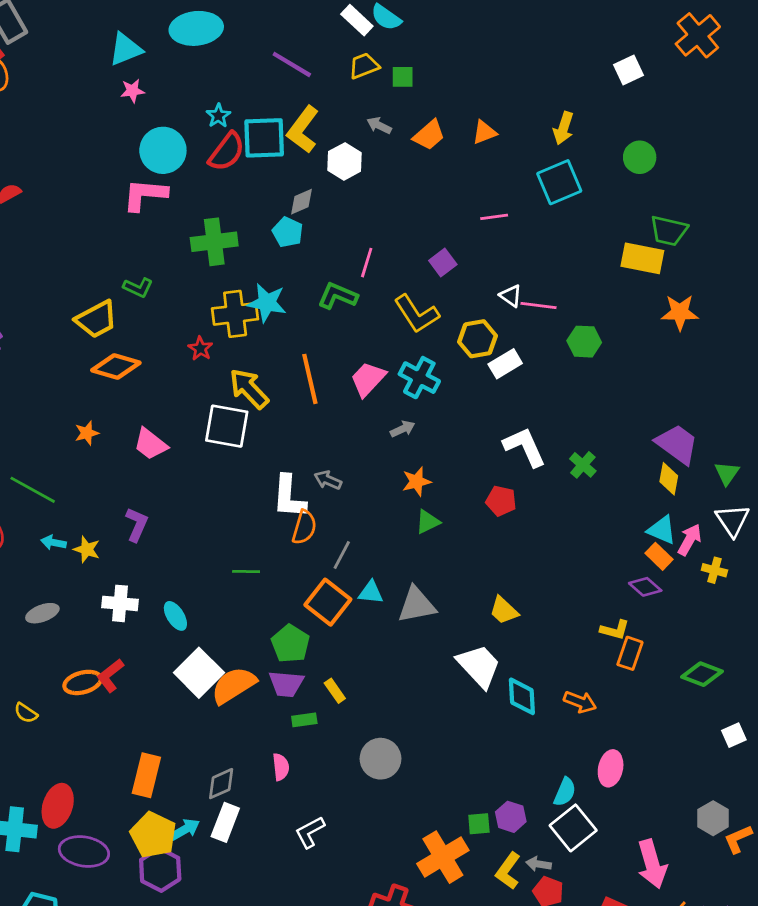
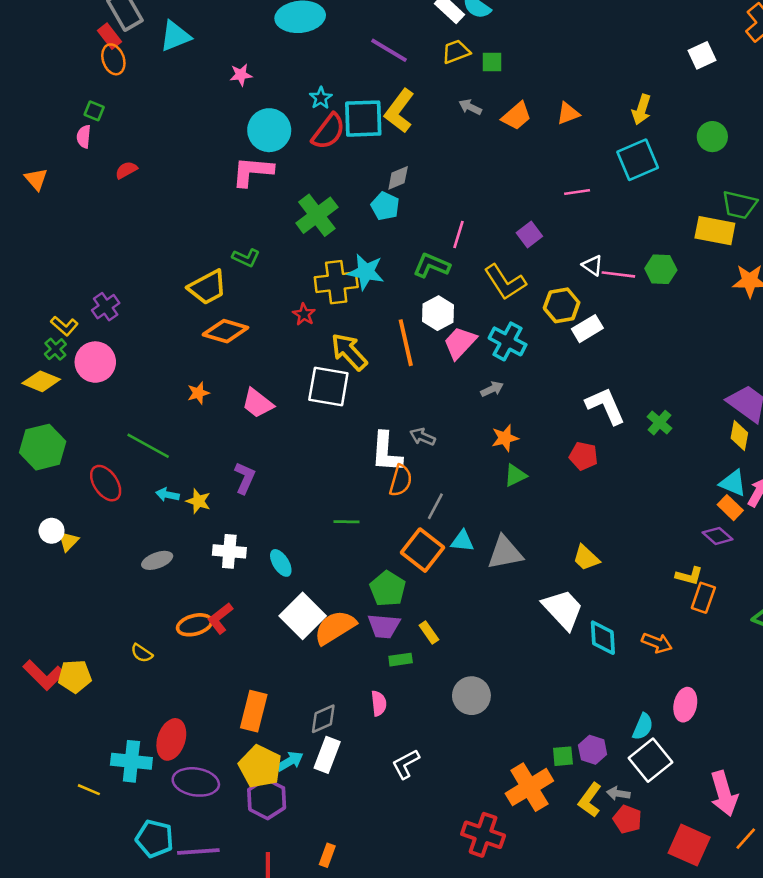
cyan triangle: (126, 49) -> (175, 36), moved
white hexagon: (344, 161) -> (438, 313), moved
green cross: (214, 242) -> (317, 215), turned -30
green hexagon: (584, 342) -> (661, 269), moved

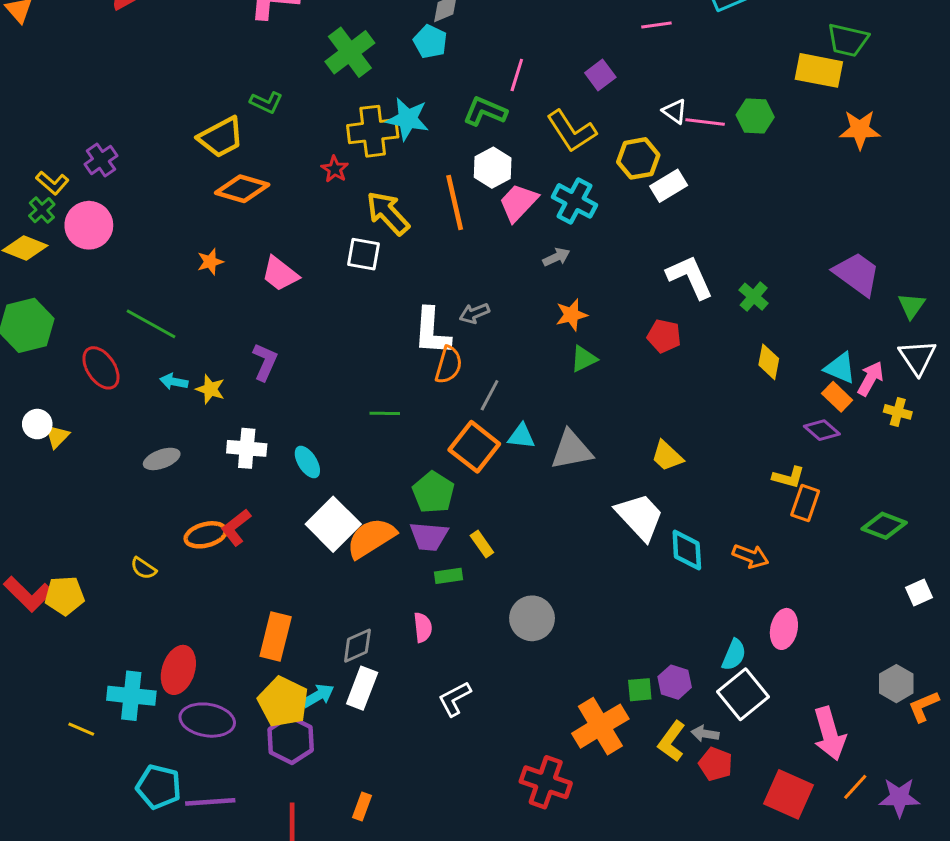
white square: (328, 386) -> (364, 254), size x0.7
yellow diamond: (739, 435) -> (769, 362), moved
gray arrow: (423, 437) -> (474, 313), turned -45

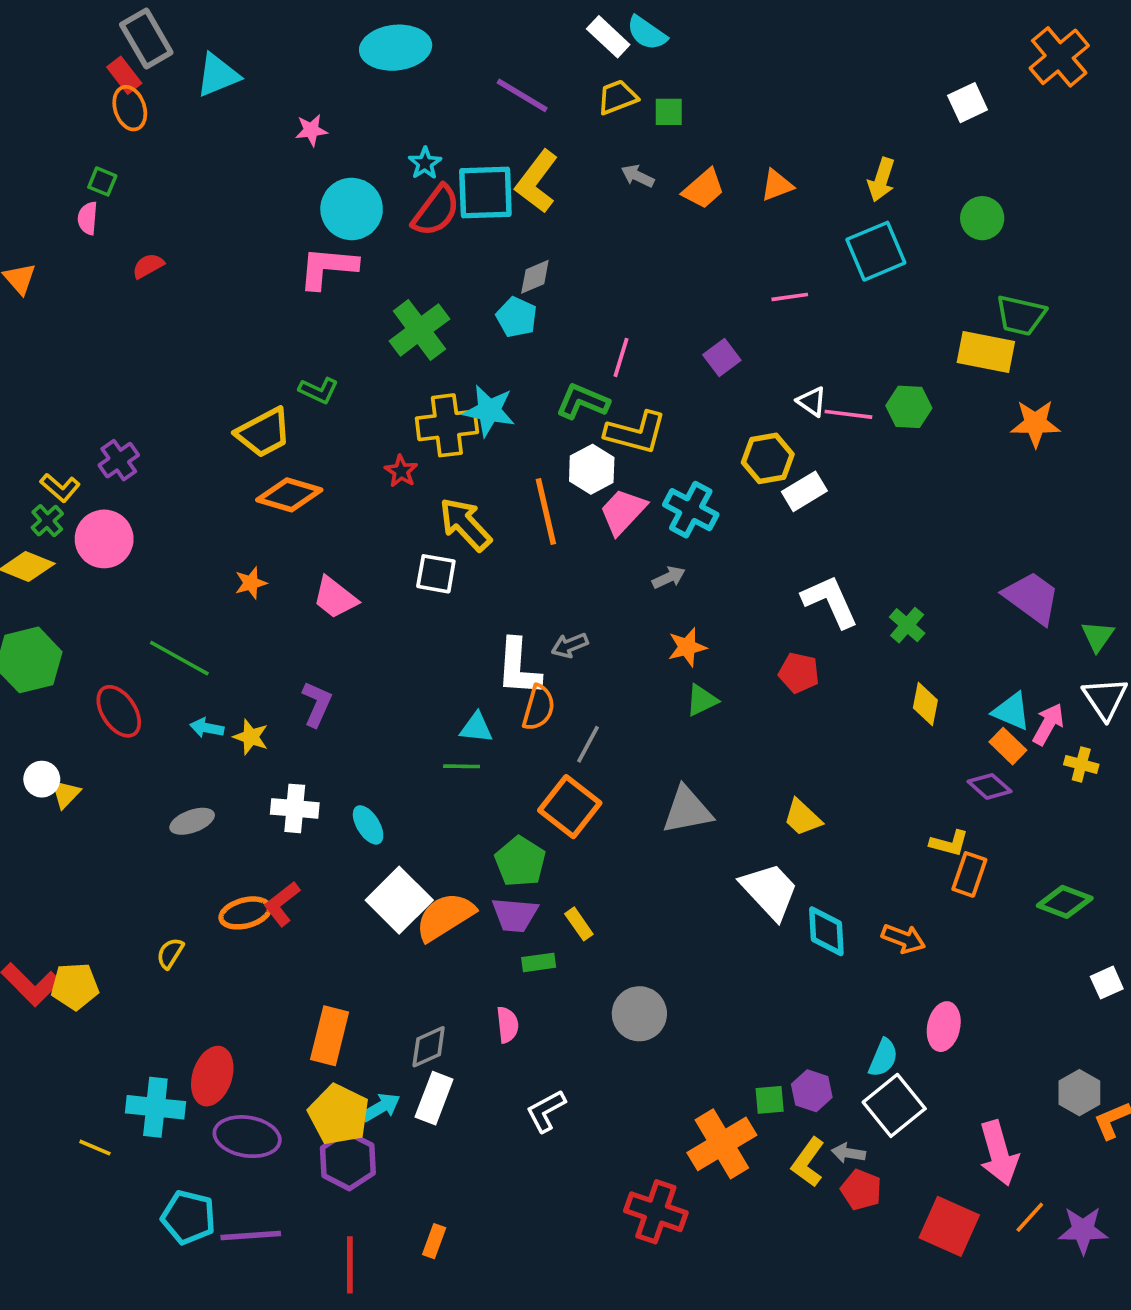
yellow L-shape: (571, 131) -> (636, 433), moved, turned -42
cyan triangle: (521, 436) -> (476, 728), moved
yellow semicircle: (143, 568) -> (170, 953), turned 88

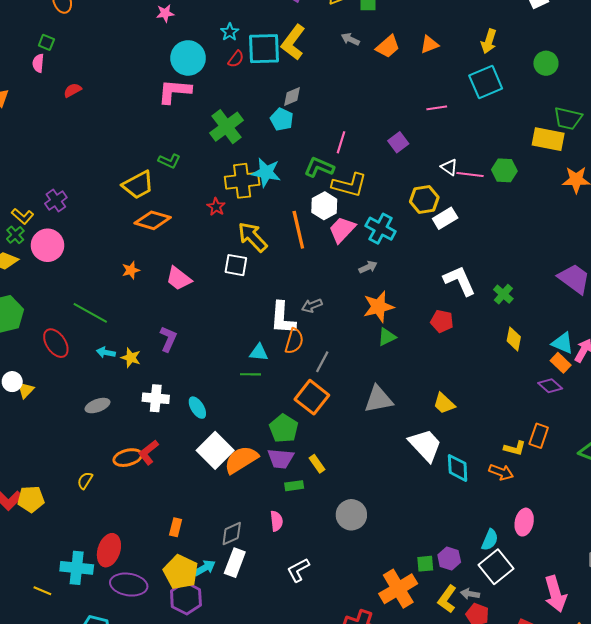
red semicircle: (436, 211) -> (236, 59), size x0.6
orange star: (687, 647) -> (378, 307), size x1.4
yellow L-shape: (949, 843) -> (515, 448), moved
orange rectangle: (330, 1036) -> (176, 527), size x0.6

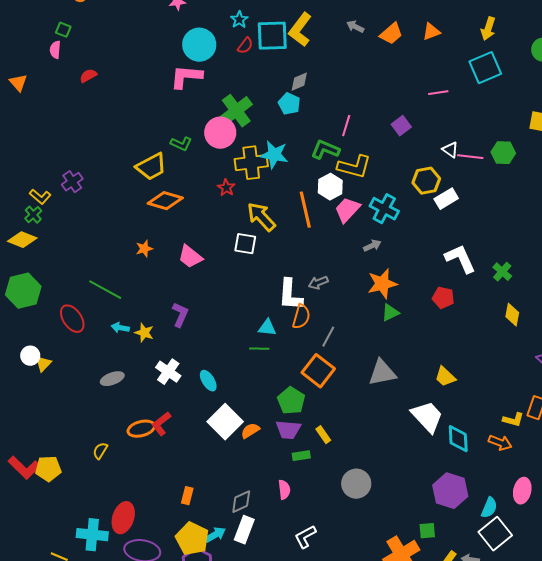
pink circle: (48, 245) -> (220, 133), moved
white cross: (156, 398) -> (168, 372), turned 30
orange semicircle: (241, 460) -> (250, 431), size x0.6
purple hexagon: (449, 558) -> (450, 491), moved, size x1.6

